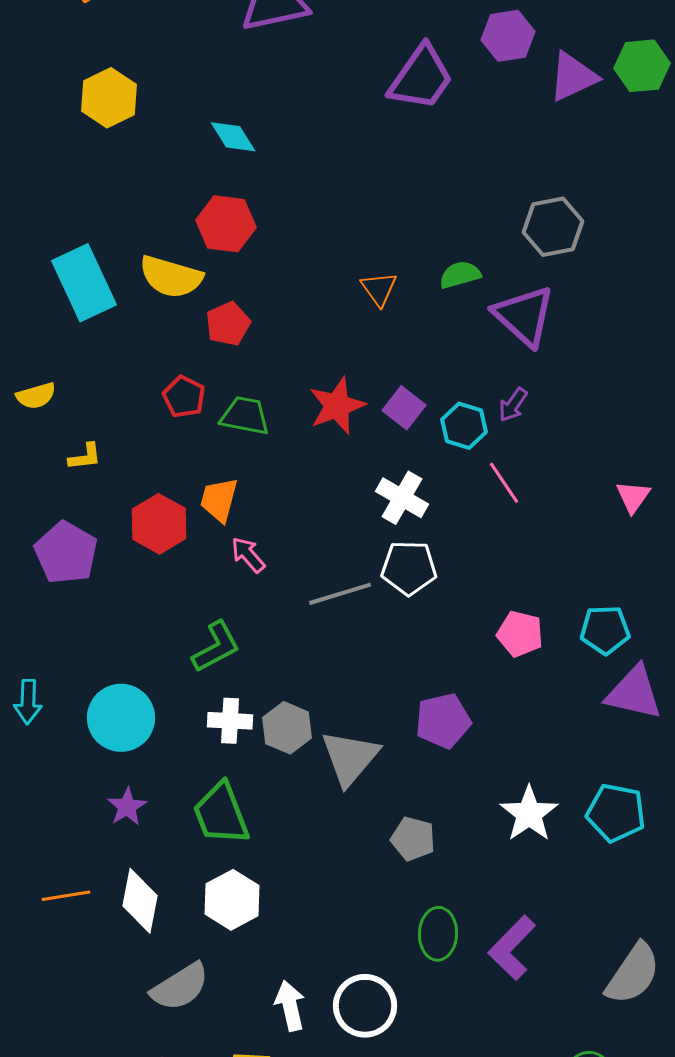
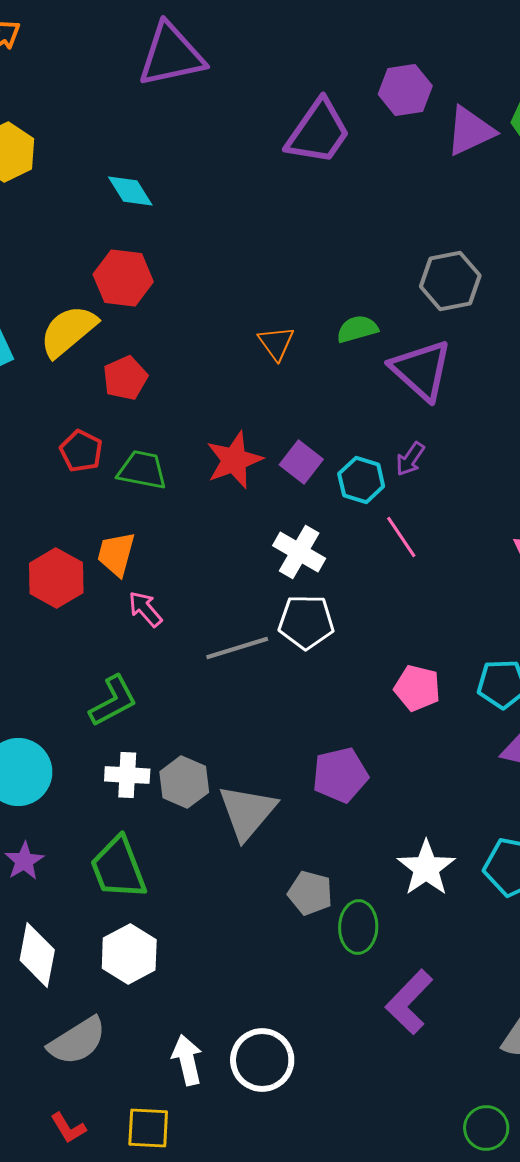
yellow semicircle: (171, 277) -> (68, 331), turned 124
green ellipse: (438, 934) -> (358, 927), moved

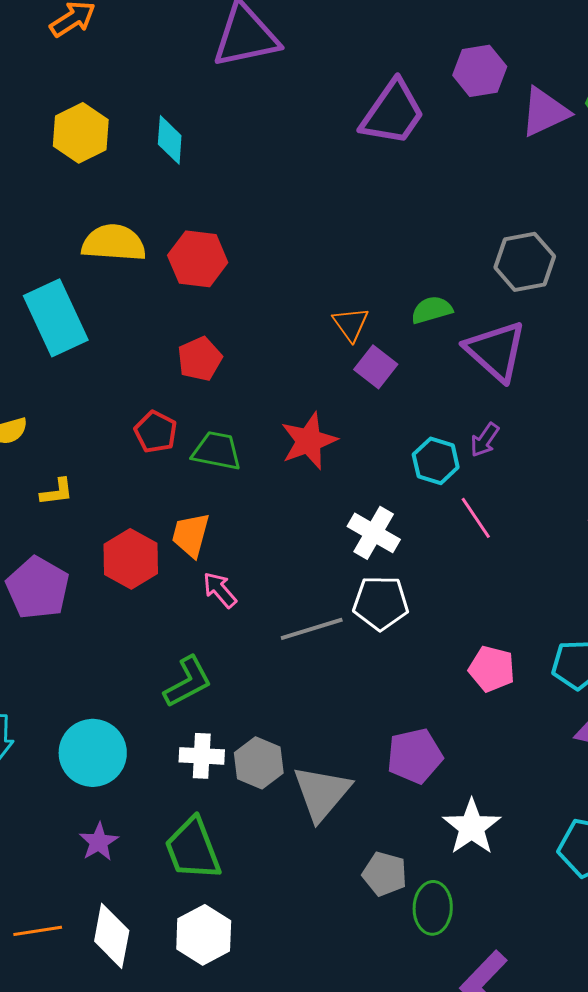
cyan diamond: (130, 191) -> (170, 140), moved, turned 36
yellow semicircle: (68, 331) -> (114, 243), moved, turned 44
purple square: (301, 462) -> (376, 367), moved
white star: (426, 868) -> (472, 827), moved

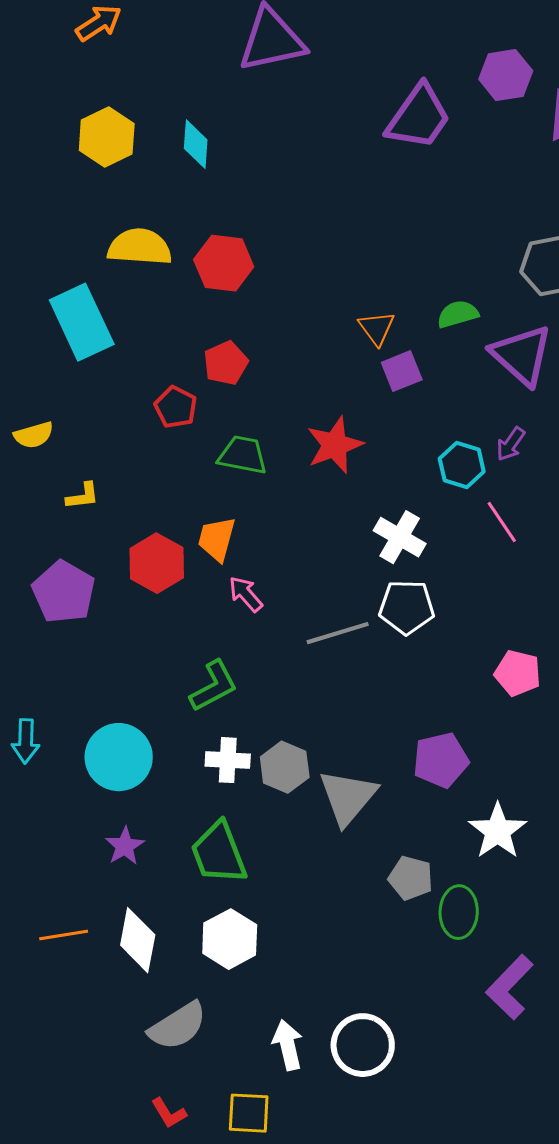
purple square: (376, 367) -> (402, 371), turned 30
red pentagon: (156, 432) -> (176, 407), moved

